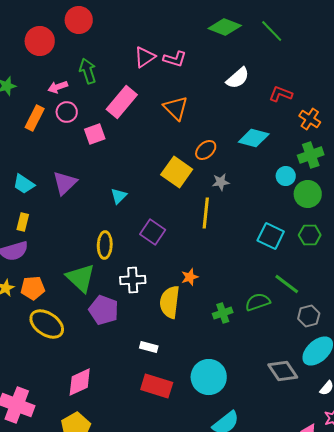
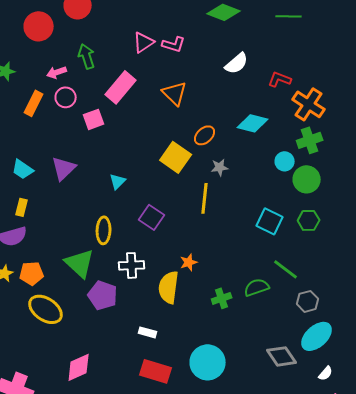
green line: (272, 31) -> (289, 16), moved, turned -45
orange cross: (310, 119) -> (309, 104), size x1.5

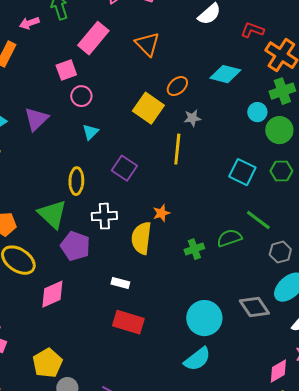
pink circle: (66, 97) -> (81, 96), moved
cyan circle: (208, 362) -> (204, 318), moved
pink diamond: (79, 367) -> (52, 294), moved

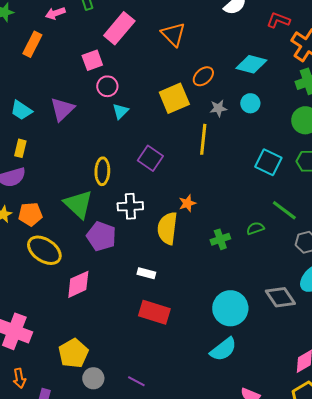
yellow square: (148, 108) -> (174, 98), turned 32
cyan circle: (257, 112) -> (250, 103), moved
cyan triangle: (90, 132) -> (120, 111), moved
green semicircle: (229, 238) -> (255, 228), size x0.7

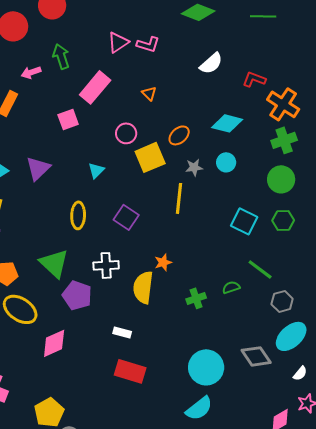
orange triangle: (173, 34) -> (149, 93), size x0.6
pink circle: (107, 86) -> (126, 133), moved
yellow ellipse: (102, 171) -> (78, 215), moved

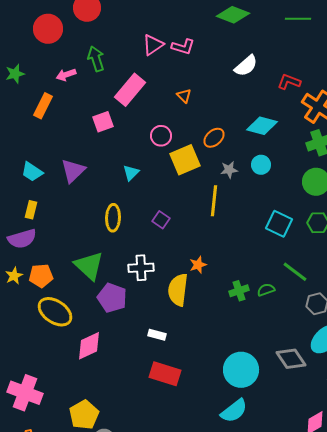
purple square: (126, 217) -> (161, 220), size x0.7
green cross: (196, 298) -> (239, 291), moved

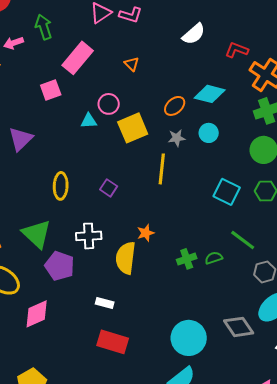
orange ellipse: (214, 138) -> (175, 106), moved
cyan triangle: (131, 173) -> (89, 121), moved, turned 42

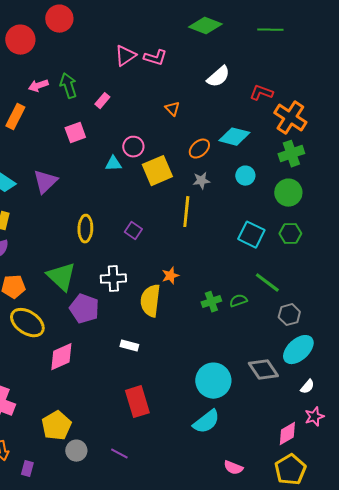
green arrow: (44, 27) -> (68, 86), moved
pink rectangle: (78, 58) -> (102, 101), size x0.5
orange triangle: (132, 64) -> (172, 109), moved
cyan circle: (209, 133) -> (245, 176), moved
red rectangle: (113, 342) -> (137, 402), moved, turned 56

